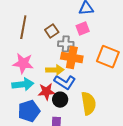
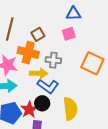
gray cross: (66, 44) -> (53, 60), moved
orange cross: (72, 57) -> (28, 53), moved
red star: (46, 92) -> (29, 110), moved, turned -30

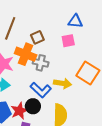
gray cross: (53, 60) -> (41, 63), moved
yellow arrow: (39, 73) -> (63, 83), moved

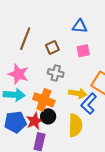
blue triangle: (75, 21) -> (80, 26), moved
orange cross: (26, 54) -> (44, 100), moved
blue L-shape: (41, 90) -> (89, 104), moved, turned 90

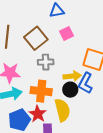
brown square: (52, 47) -> (36, 38), size x1.6
black circle: (48, 116) -> (70, 90), moved
yellow semicircle: (75, 125) -> (62, 110), moved

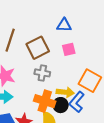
orange cross: (41, 91) -> (45, 101), moved

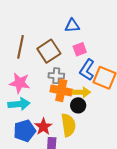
orange cross: (45, 101) -> (61, 90), moved
blue L-shape: (77, 102) -> (87, 70), moved

